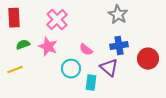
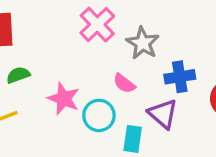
gray star: (118, 15) -> (143, 43), moved
pink cross: (57, 20) -> (97, 25), moved
pink star: (48, 47) -> (64, 99), moved

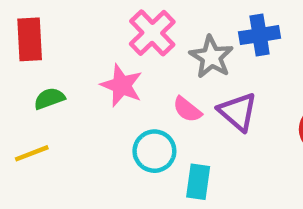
blue cross: (180, 77) -> (260, 35), moved
pink star: (64, 99) -> (122, 85), moved
purple triangle: (163, 114) -> (238, 112), moved

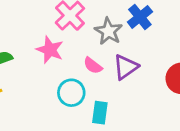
blue cross: (260, 35) -> (140, 17), turned -30
purple triangle: (238, 112) -> (126, 67), turned 44

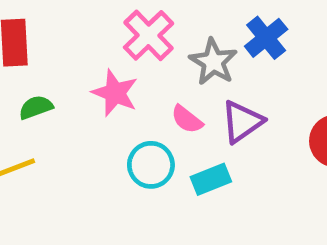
cyan rectangle: (100, 113) -> (211, 179), moved, turned 60

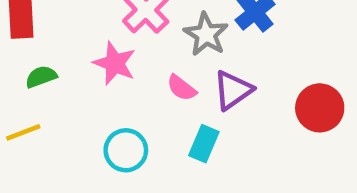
cyan circle: (151, 165) -> (126, 150), moved
cyan rectangle: (211, 179) -> (204, 144), turned -45

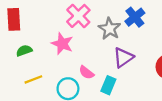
pink semicircle: (182, 88) -> (86, 72), moved
yellow line: (23, 132) -> (33, 79), moved

